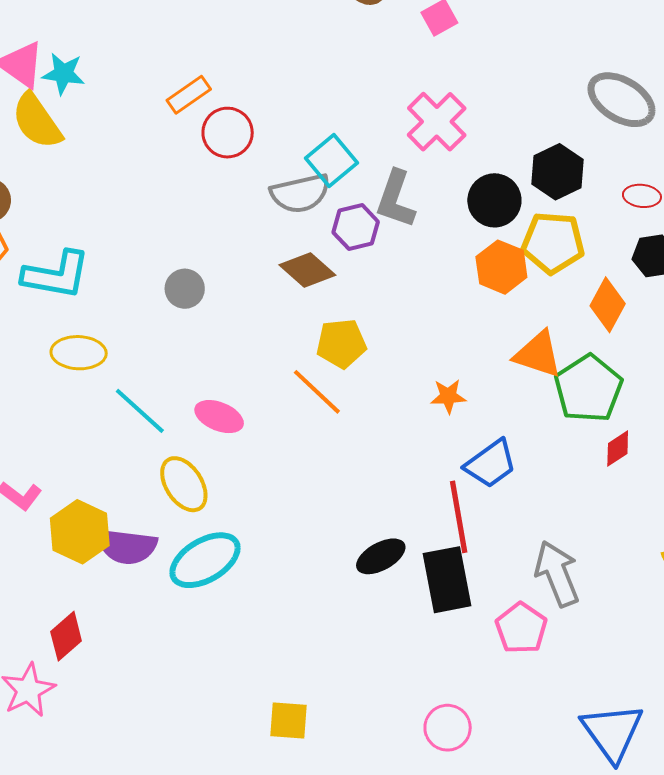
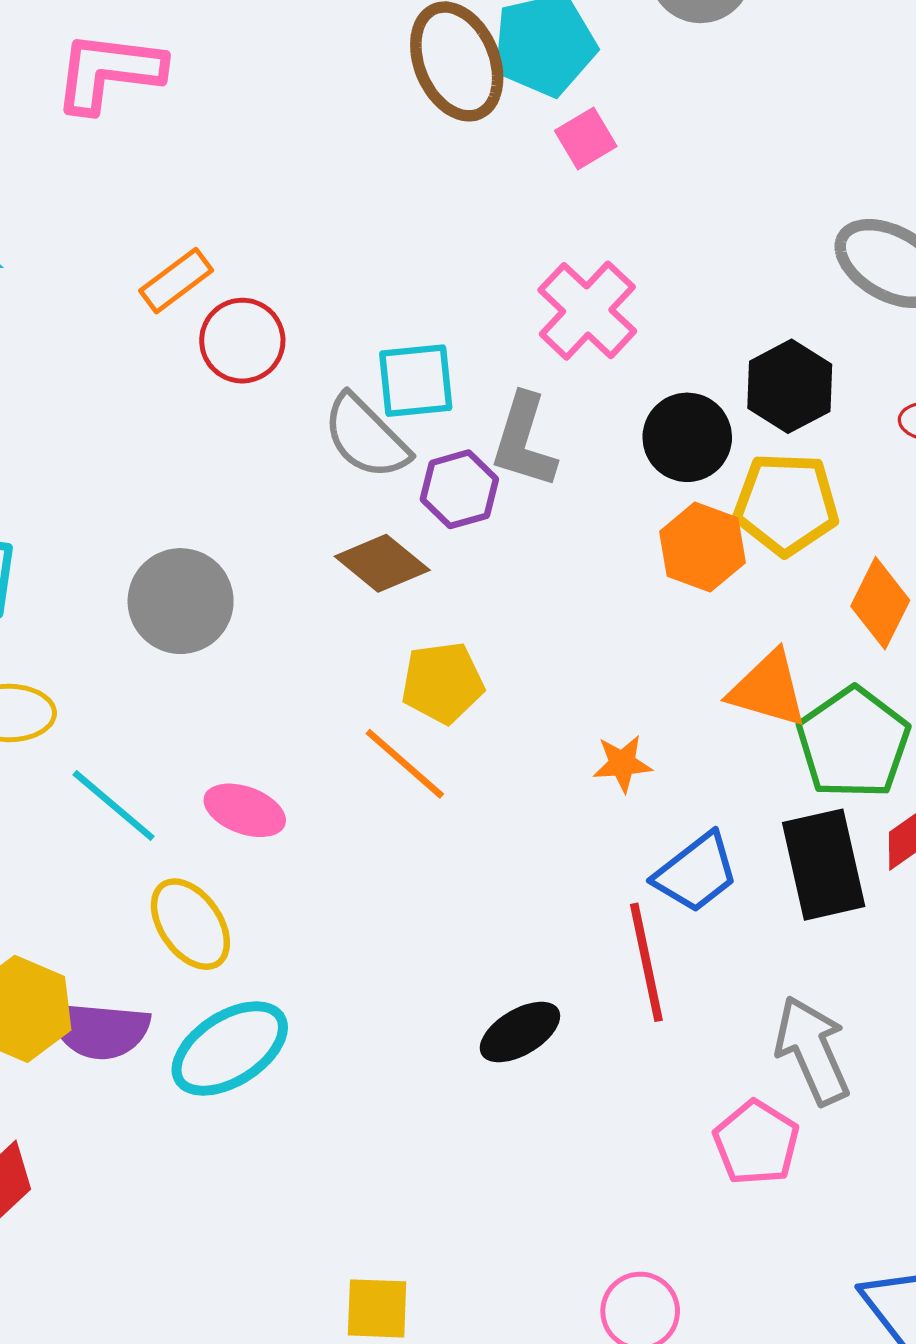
cyan square: (332, 160) -> (416, 381), turned 36
gray semicircle: (300, 193) -> (366, 437), turned 60
gray circle: (185, 289) -> (181, 601), size x1.6
black rectangle: (447, 580) -> (824, 865), moved

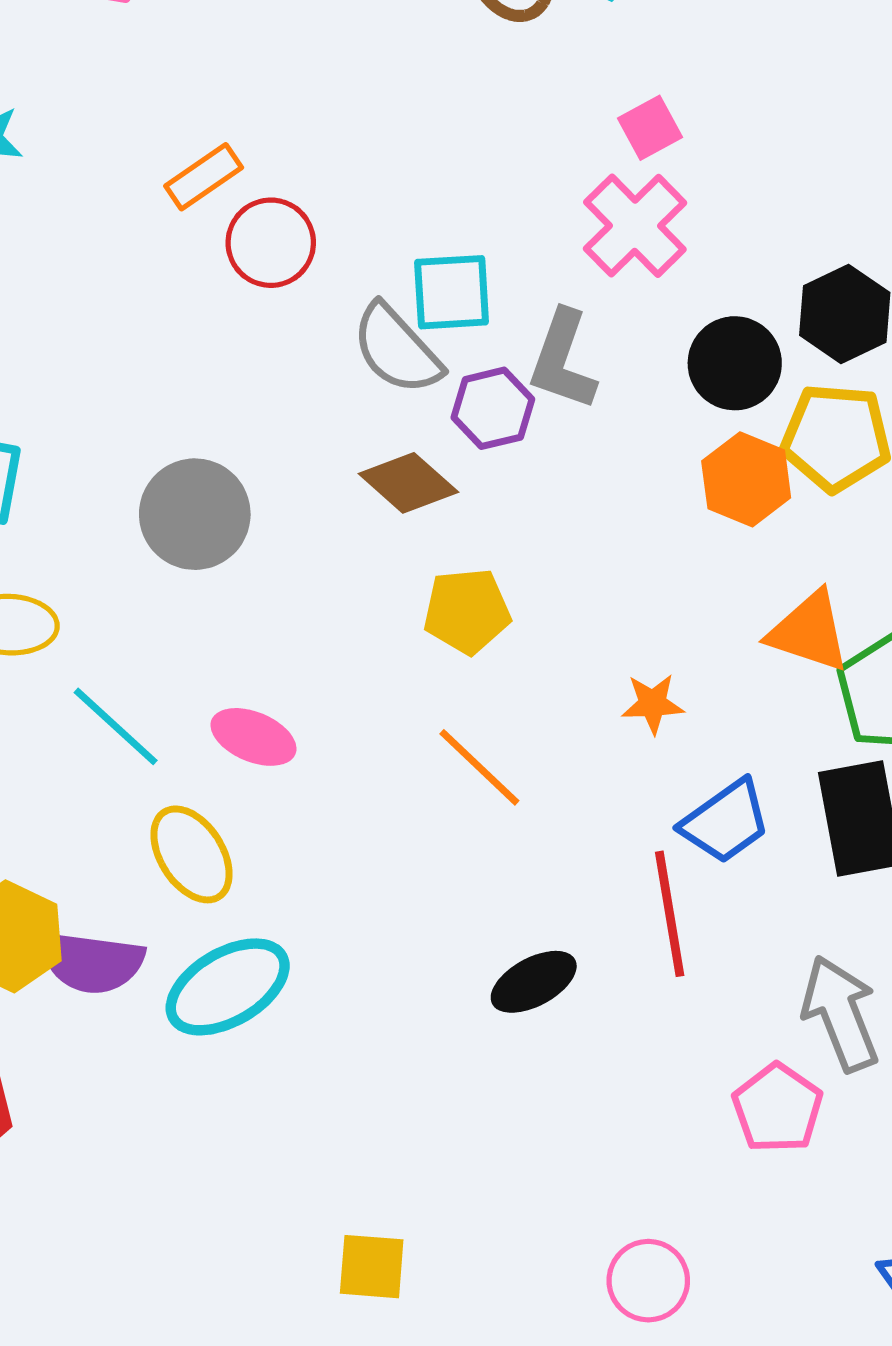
pink square: (586, 139) -> (650, 128), moved
orange line: (405, 764) -> (479, 767), moved

